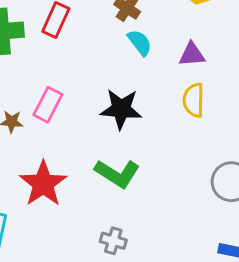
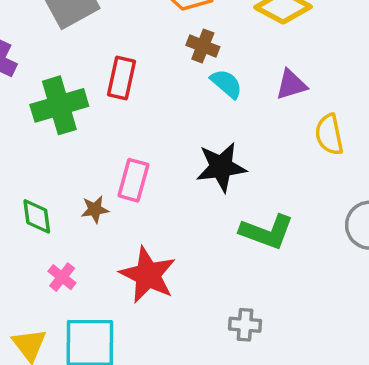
yellow semicircle: (194, 100) -> (329, 134), moved
green L-shape: (117, 173) -> (267, 232), moved

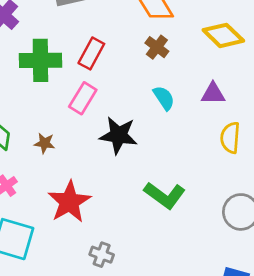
cyan semicircle: (226, 84) -> (164, 98), moved
black star: (221, 167) -> (118, 135), moved
pink rectangle: (133, 180) -> (83, 98), moved
gray cross: (245, 325) -> (102, 255), moved

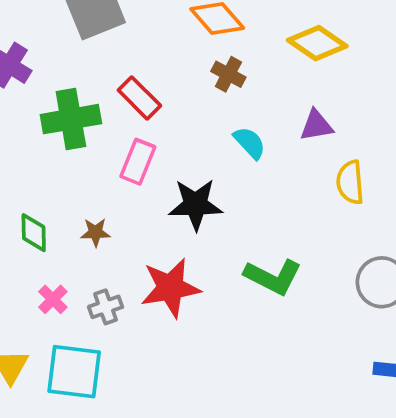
red rectangle: (91, 53) -> (139, 98), turned -64
red star: (69, 202) -> (170, 288), moved, turned 30
gray cross: (102, 255) -> (106, 307), moved, turned -30

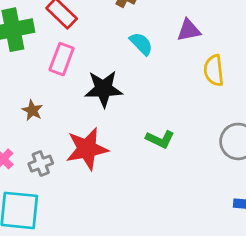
brown star: (95, 232) -> (32, 110), turned 30
green L-shape: (273, 277) -> (160, 139), size x0.7

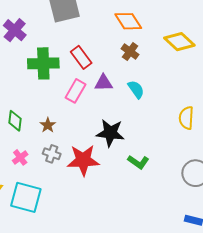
purple triangle: (189, 30) -> (104, 83), moved
black star: (104, 89) -> (110, 133), moved
gray cross: (41, 164) -> (52, 154), moved, turned 30

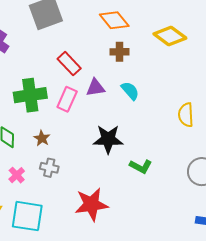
brown cross: (130, 52) -> (120, 52), turned -30
green cross: (43, 63) -> (30, 95), moved
red star: (83, 160) -> (91, 204), moved

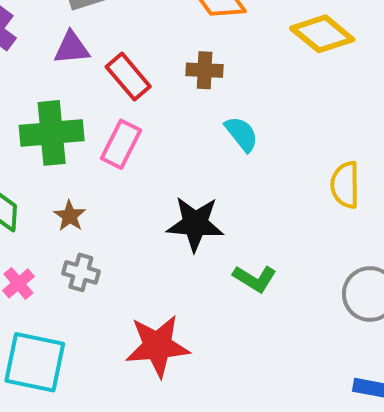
brown cross: (120, 52) -> (205, 70), moved
purple triangle: (95, 88) -> (72, 48), moved

